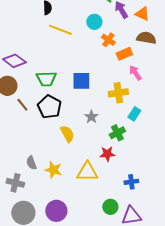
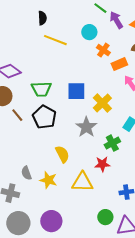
yellow cross: (118, 93) -> (102, 103), moved, turned -36
gray star: (91, 117) -> (86, 127), size x1.5
yellow semicircle: (67, 134) -> (62, 154), moved

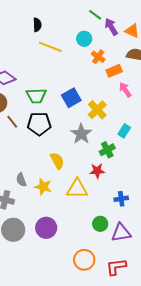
blue square: (76, 91) -> (71, 98), turned -30
black pentagon: (44, 117) -> (39, 124), turned -30

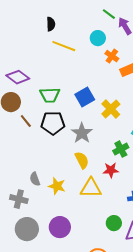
gray star: (81, 134) -> (82, 133), moved
yellow semicircle: (57, 161) -> (82, 160), moved

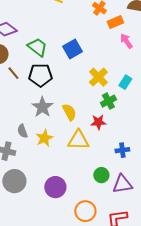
green trapezoid: (50, 95) -> (37, 47), turned -140
yellow cross: (111, 109) -> (98, 77), moved
gray star: (82, 133) -> (42, 107), moved
yellow star: (57, 186) -> (44, 138), turned 30
purple circle: (60, 227) -> (55, 187), moved

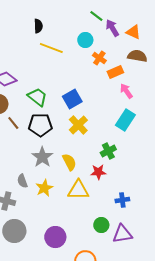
yellow cross: (98, 77) -> (78, 125), moved
cyan rectangle: (125, 82) -> (125, 120), moved, size x1.5

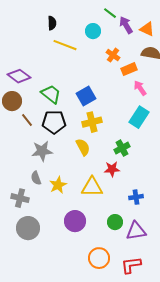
cyan circle: (85, 40) -> (93, 31), moved
yellow cross: (78, 125) -> (92, 122), turned 30
gray star: (42, 157) -> (42, 151), moved, turned 30
yellow semicircle: (69, 162) -> (83, 147), moved
purple circle: (55, 237) -> (75, 221), moved

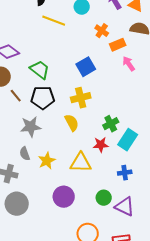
blue square: (86, 96) -> (86, 67), moved
cyan rectangle: (139, 117) -> (128, 140), moved
purple triangle: (136, 231) -> (125, 207), turned 35

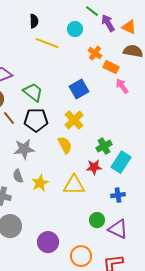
orange rectangle: (118, 45) -> (111, 67), turned 49
yellow cross: (81, 98) -> (74, 120), turned -30
purple circle: (64, 197) -> (48, 242), moved

